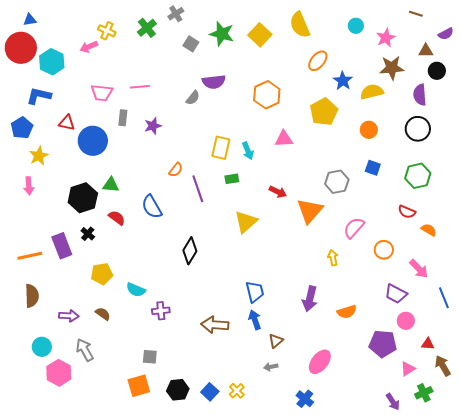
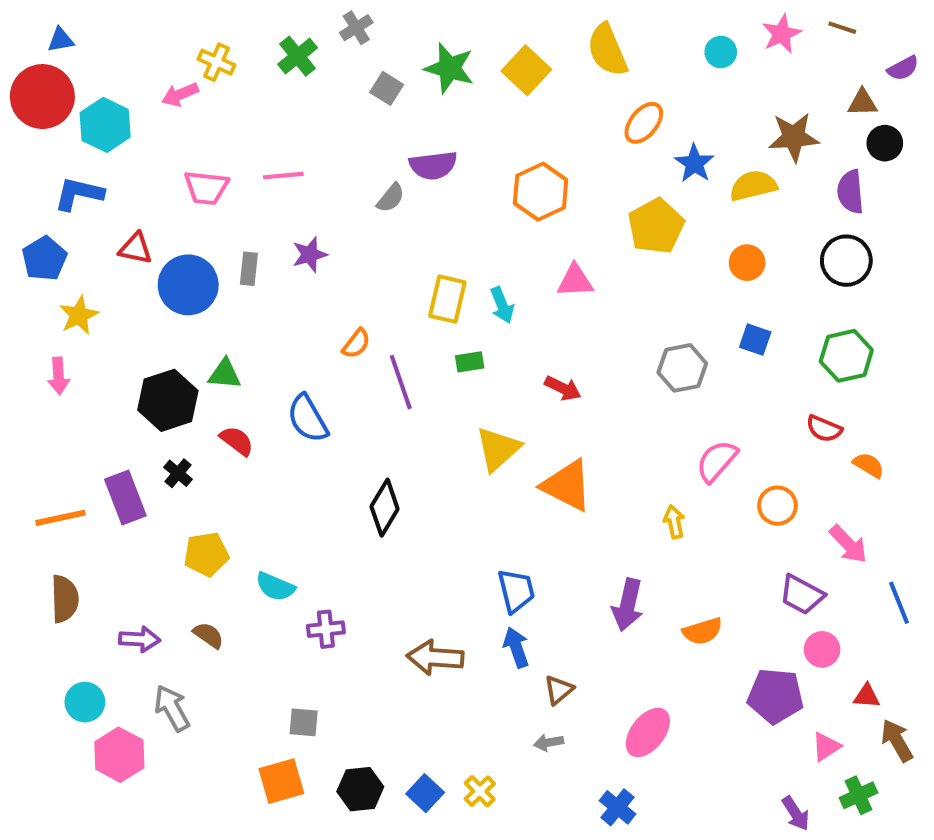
pink star: (386, 38) -> (782, 34), moved
gray rectangle: (123, 118) -> (249, 269), moved
orange triangle: (310, 211) -> (567, 485), moved, turned -44

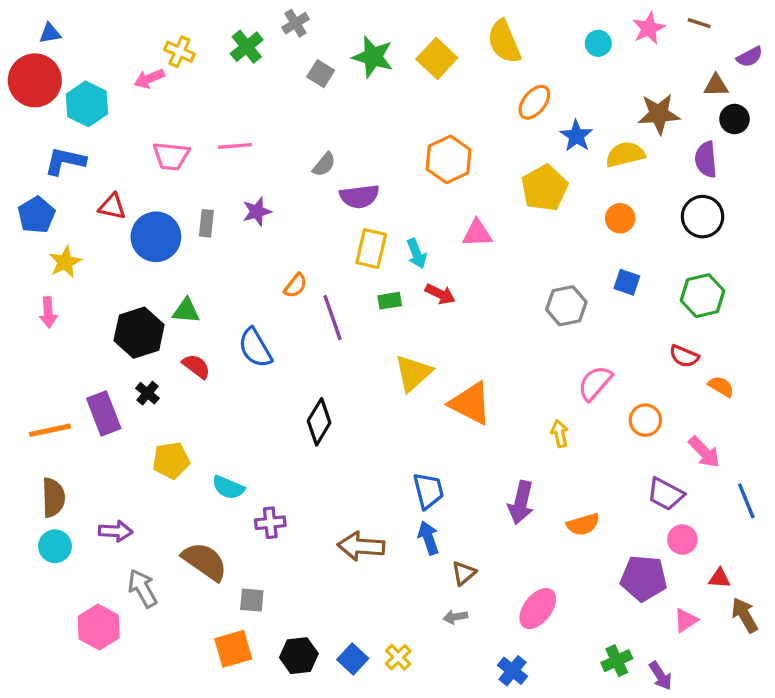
purple semicircle: (433, 165) -> (359, 196), moved
red arrow: (563, 388) -> (440, 294), moved
brown semicircle: (208, 635) -> (205, 561), moved, size x1.8
cyan circle: (85, 702) -> (55, 546), moved
green cross: (858, 795) -> (617, 661), moved

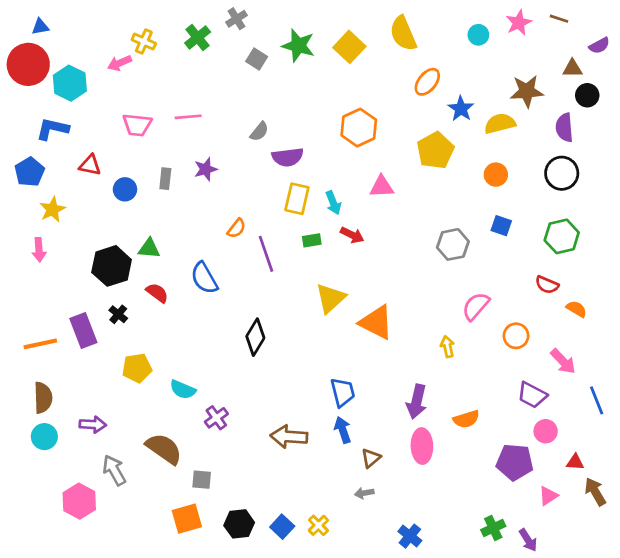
blue circle: (156, 237) -> (125, 189), size x0.6
purple cross: (270, 523) -> (216, 418), turned -30
pink ellipse: (538, 608) -> (422, 446), moved, turned -40

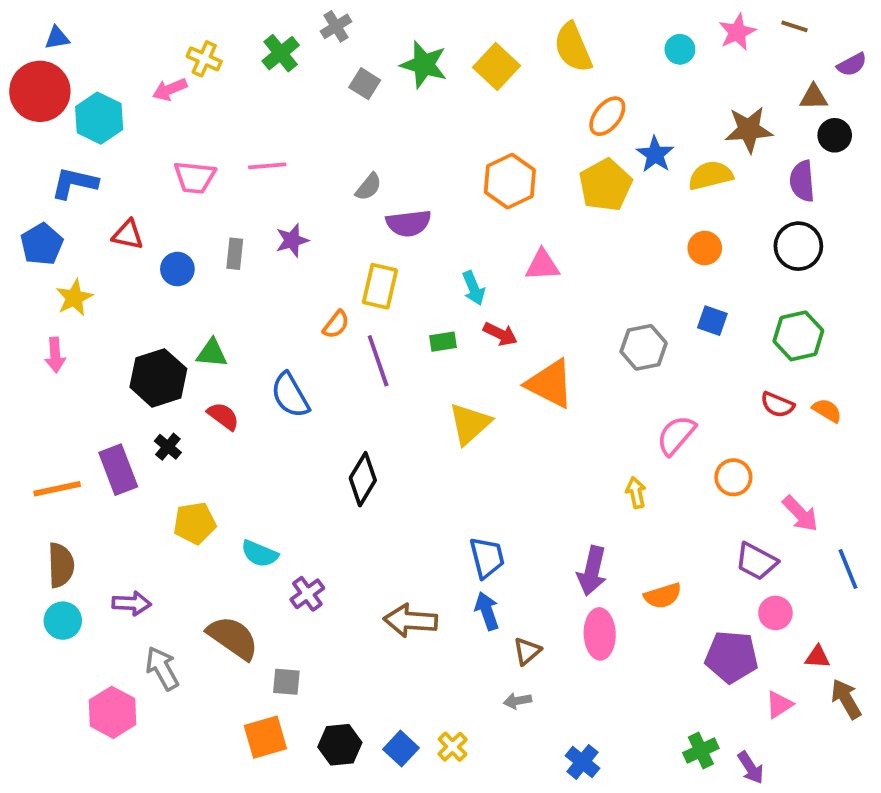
yellow pentagon: (435, 150) -> (605, 185), moved
yellow rectangle: (297, 199) -> (380, 286), moved
orange semicircle: (576, 309) -> (827, 410), moved
orange triangle: (376, 322) -> (550, 384), moved

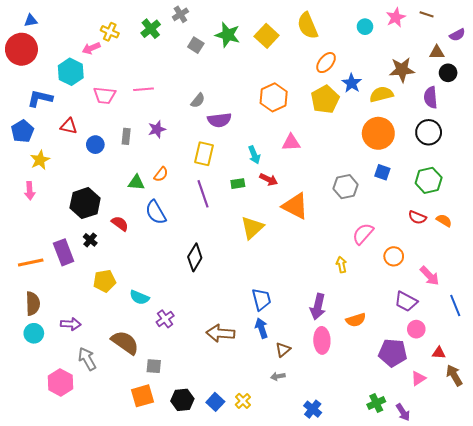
cyan hexagon: (99, 118) -> (71, 72), moved
orange circle: (705, 248) -> (378, 133), size x1.8
orange semicircle: (336, 324) -> (161, 174), moved
green triangle: (212, 353) -> (136, 183), moved

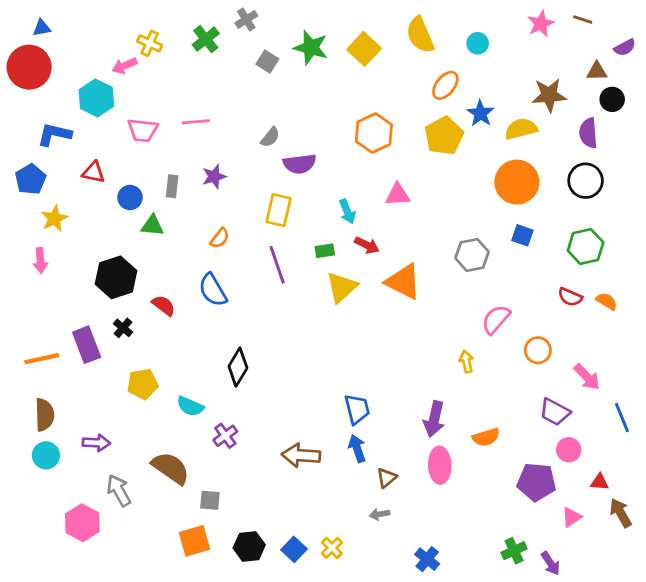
cyan circle: (365, 27) -> (478, 43), moved
green triangle: (136, 183) -> (152, 226), moved
yellow triangle: (252, 228) -> (342, 287), moved
black diamond: (195, 257) -> (238, 367), moved

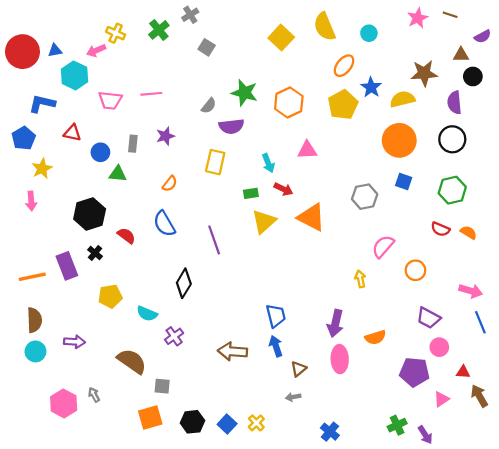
blue triangle: (42, 28) -> (55, 51), moved
green star: (311, 48) -> (244, 93), moved
purple line: (277, 265) -> (214, 240), moved
pink arrow: (587, 377) -> (471, 291), moved, turned -30
gray arrow: (119, 490) -> (94, 395), moved, size x0.6

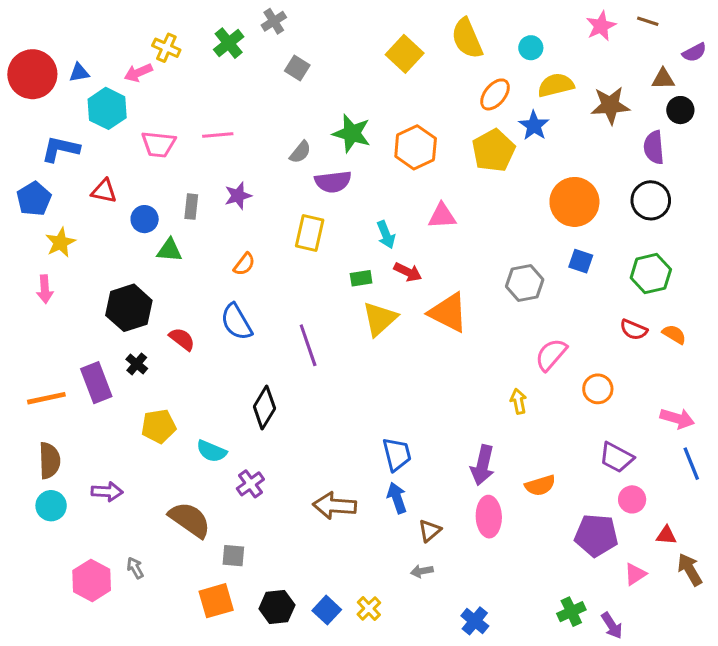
yellow semicircle: (402, 99) -> (556, 85), moved

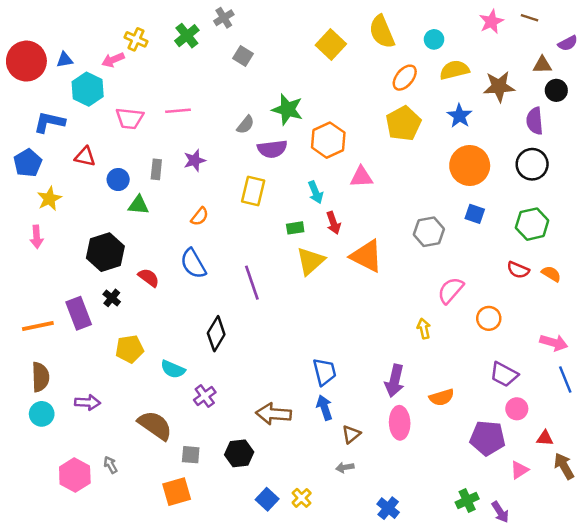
blue star: (534, 126) -> (459, 116), moved
orange hexagon: (416, 147) -> (328, 140), moved
red arrow: (408, 272) -> (333, 223), turned 45
black hexagon: (277, 607) -> (239, 453), moved

